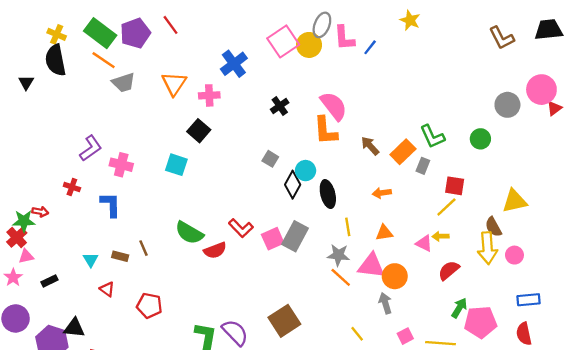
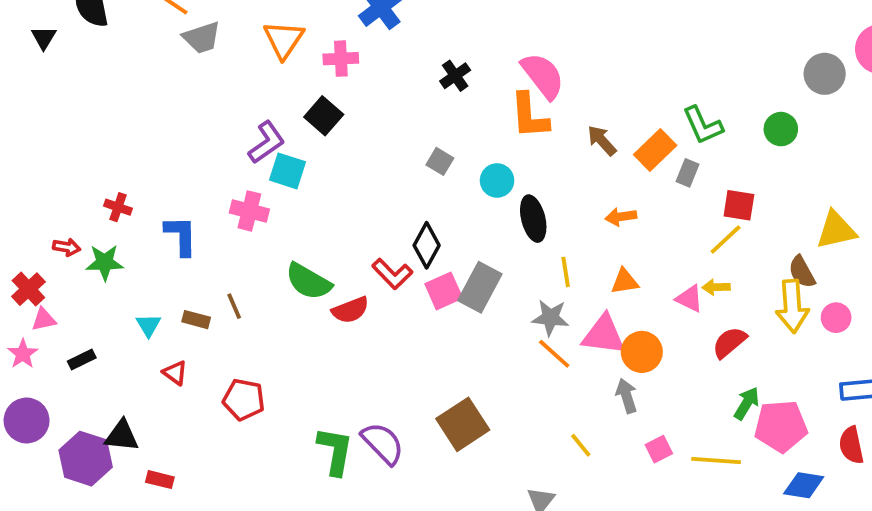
purple L-shape: (91, 148) -> (267, 142), moved
pink cross: (121, 165) -> (249, 211), moved
black diamond: (293, 185) -> (427, 245), moved
green star: (24, 221) -> (105, 262), moved

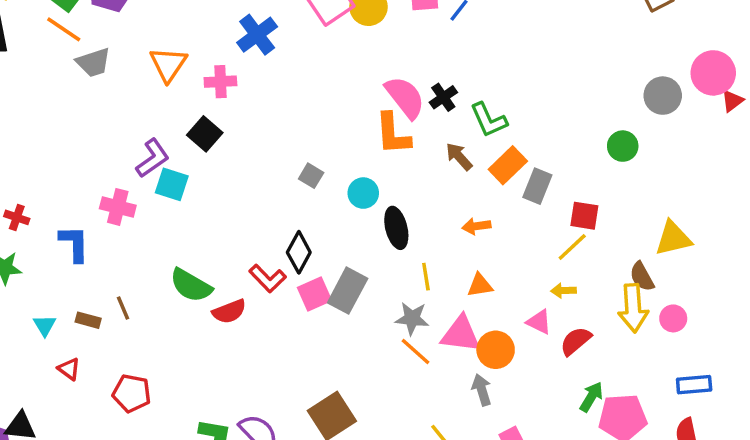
black cross: (455, 76) -> (443, 97), moved
green L-shape: (703, 125) -> (489, 120), moved
gray rectangle: (688, 173) -> (537, 186), size x1.4
pink cross: (249, 211) -> (118, 207), moved
pink triangle: (689, 299) -> (539, 322), moved

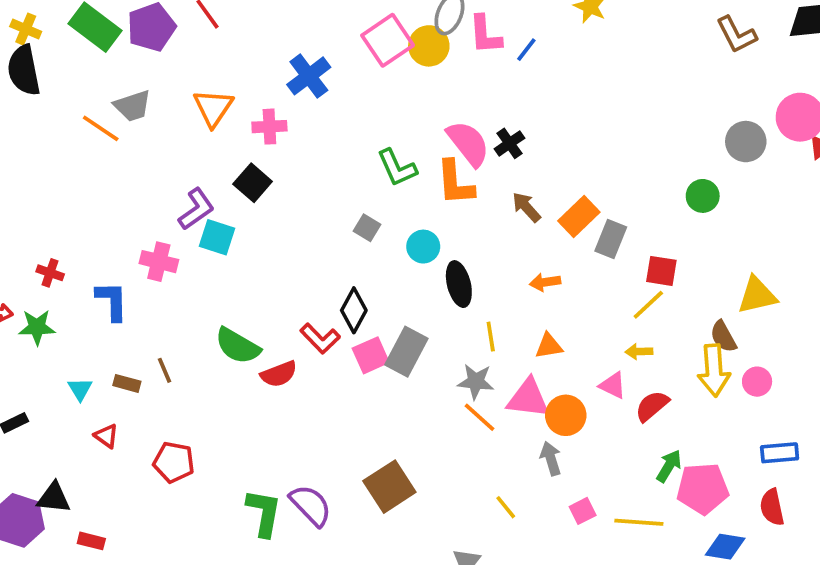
orange line: (64, 29) -> (101, 128), moved
green L-shape: (489, 120) -> (397, 168), moved

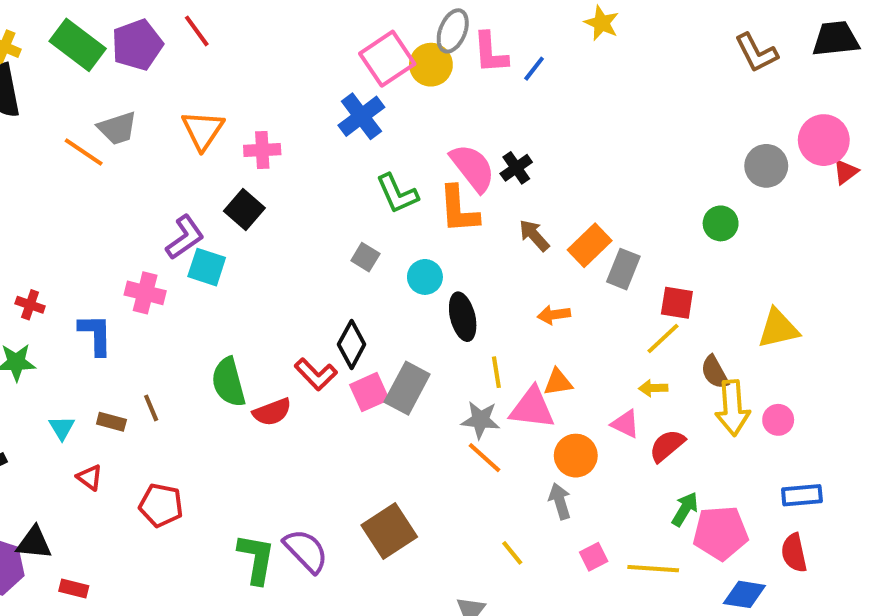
blue cross: (309, 76) -> (361, 116), moved
brown semicircle: (723, 337) -> (715, 372), moved
green semicircle: (238, 346) -> (228, 382), turned 45
pink triangle: (528, 398) -> (532, 408), moved

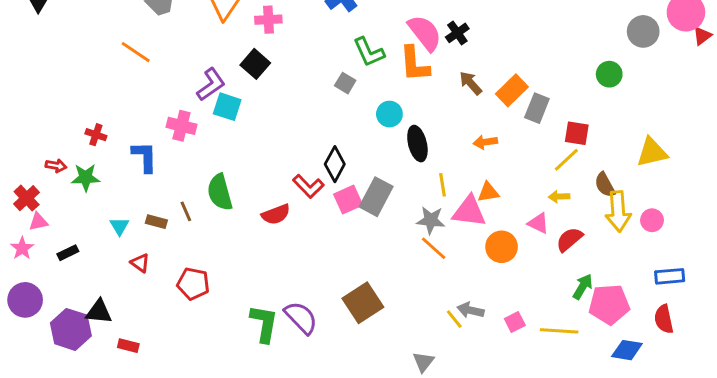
orange line: (84, 152) -> (136, 52), moved
gray square: (365, 257) -> (345, 83), moved
green semicircle: (228, 382) -> (220, 192), moved
gray arrow: (560, 501) -> (471, 310), moved, turned -60

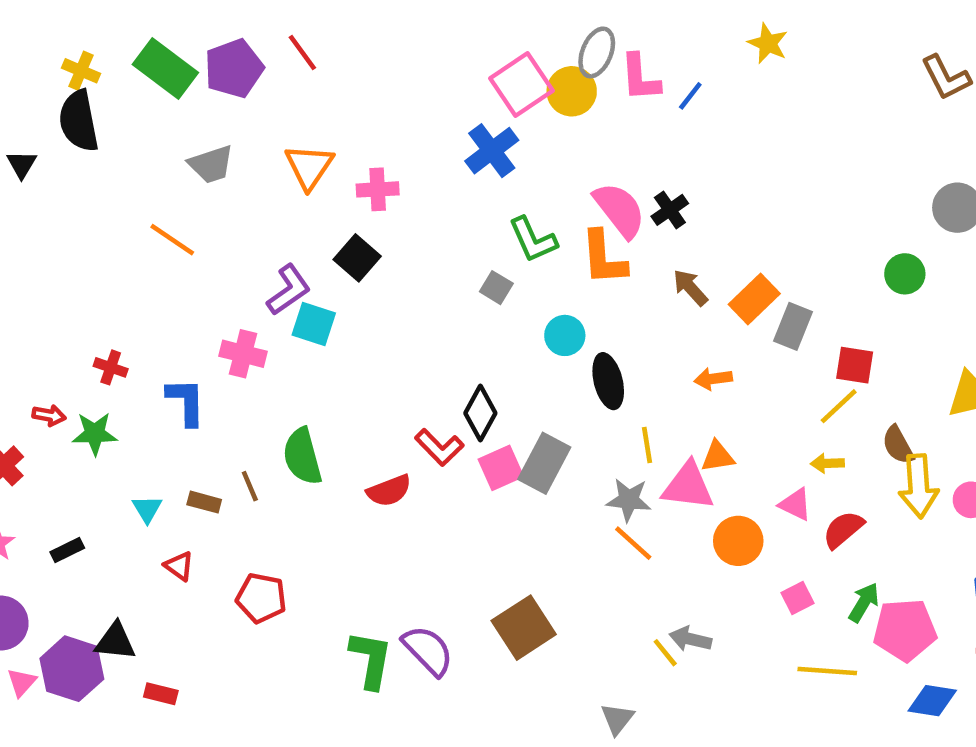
pink triangle: (38, 222) -> (22, 682), moved, turned -36
pink square: (515, 322) -> (798, 598), moved

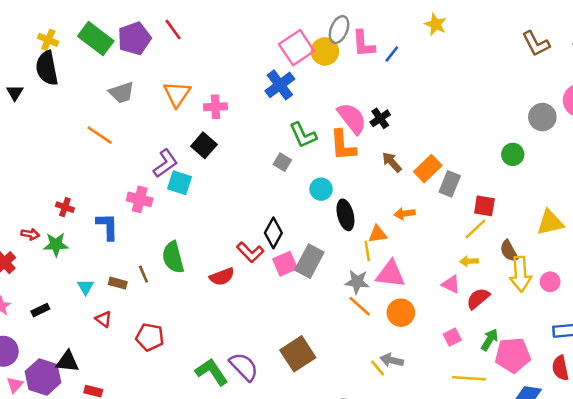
orange triangle: (718, 456) -> (378, 234), moved
orange circle: (738, 541) -> (401, 313), moved
green L-shape: (371, 660) -> (212, 372), turned -44

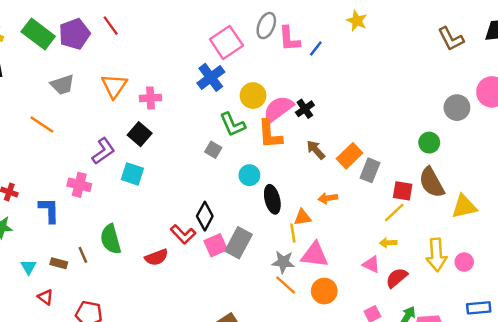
yellow circle: (325, 51) -> (253, 96), moved
pink semicircle: (352, 118) -> (278, 109), turned -88
cyan square: (179, 183) -> (132, 174), moved
brown semicircle: (509, 251) -> (432, 182), moved, size x1.5

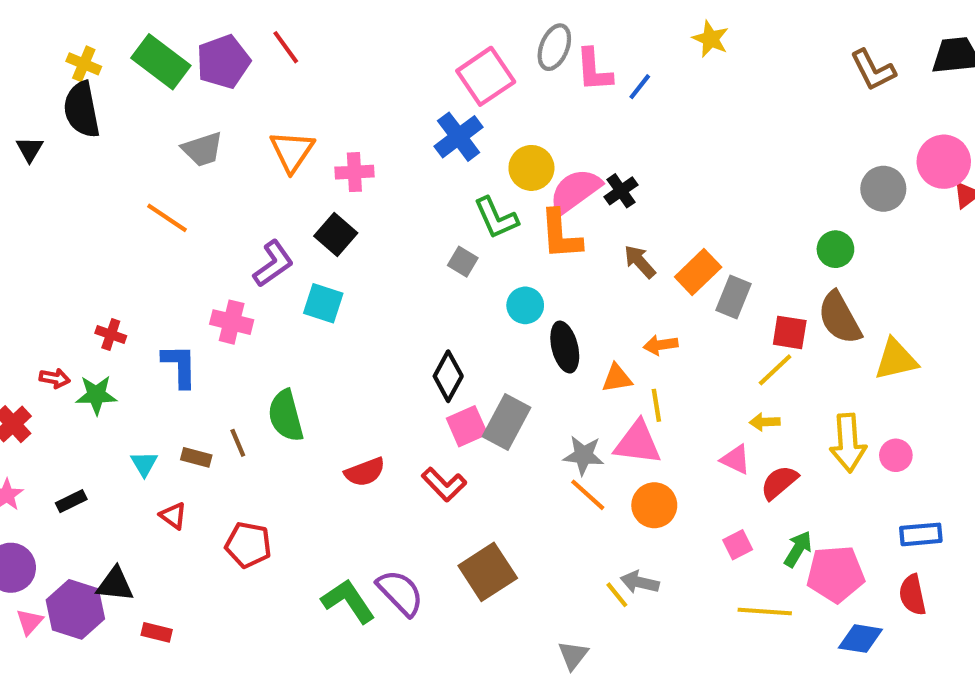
yellow line: (293, 233) -> (656, 405), moved
red L-shape: (183, 234) -> (444, 484), moved
red semicircle: (156, 257) -> (365, 472), moved

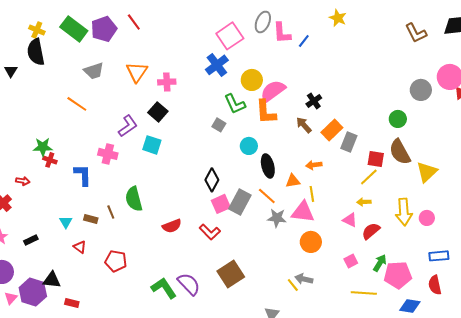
black cross: (621, 191) -> (314, 101), moved
yellow triangle: (896, 360) -> (427, 172), turned -30
green star: (96, 395) -> (43, 147), moved
orange line: (588, 495) -> (267, 196), moved

